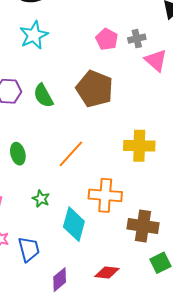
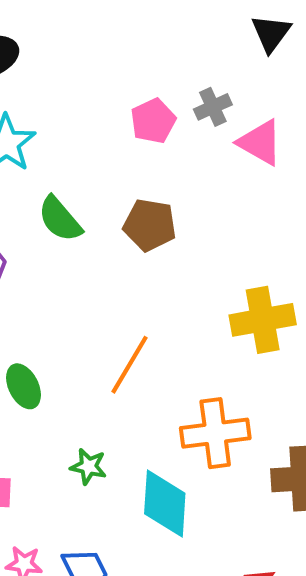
pink pentagon: (107, 39) -> (153, 121), turned 30
brown pentagon: (95, 89) -> (150, 225), size x0.7
green semicircle: (43, 96) -> (60, 219), moved

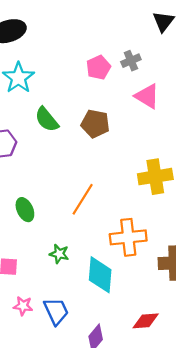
pink triangle: (260, 143) -> (147, 96), moved

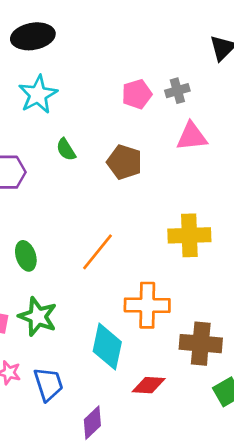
pink triangle: (147, 96) -> (192, 137), turned -44
green semicircle: (47, 119) -> (66, 150), size x0.7
green star: (59, 254) -> (38, 317), moved, size x1.6
red diamond: (146, 321) -> (149, 385), moved

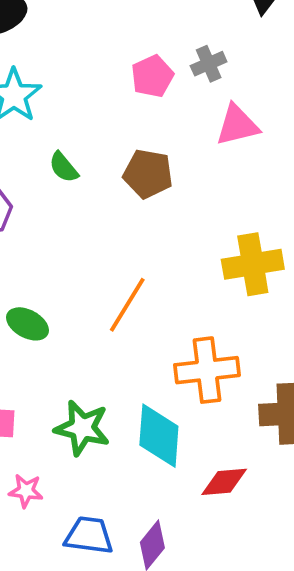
green ellipse: (26, 256) -> (27, 324), turned -36
green star: (38, 317) -> (82, 428), moved
blue trapezoid: (48, 384) -> (89, 535), moved, turned -57

